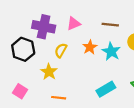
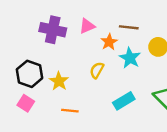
orange star: (90, 47) -> (109, 42), moved
black hexagon: (23, 49) -> (29, 74), moved
yellow semicircle: (61, 50) -> (97, 70), moved

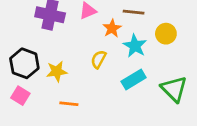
yellow star: (59, 81) -> (57, 71), turned 30
cyan rectangle: (124, 101) -> (134, 79), moved

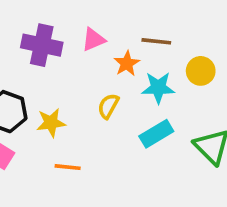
cyan star: (135, 46) -> (158, 88), turned -30

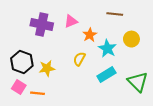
brown line: (156, 41) -> (115, 14), moved
cyan star: (158, 88) -> (107, 48), turned 30
orange line: (68, 167) -> (38, 93), moved

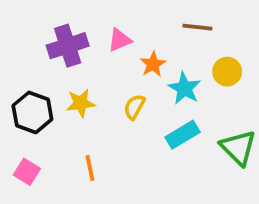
purple cross: (42, 24) -> (68, 46), turned -30
yellow star: (47, 68) -> (81, 103), moved
pink square: (19, 87) -> (27, 172), moved
orange line: (38, 93) -> (90, 168), moved, turned 72

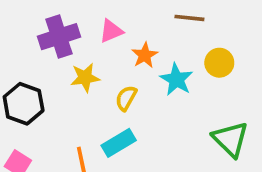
yellow star: (81, 103) -> (85, 78), moved
cyan rectangle: (183, 135) -> (119, 143), moved

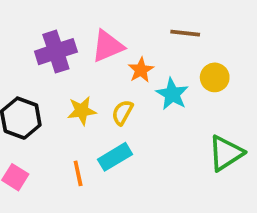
pink triangle: (111, 31) -> (108, 46), size x1.4
yellow star: (85, 78) -> (82, 111), moved
green triangle: (230, 139) -> (226, 153), turned 42

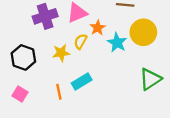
yellow circle: (215, 77) -> (143, 32), size x1.5
yellow semicircle: (122, 113) -> (81, 41), moved

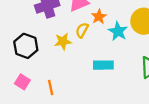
cyan rectangle: (82, 81) -> (103, 65), moved, turned 30
orange line: (59, 92) -> (51, 88), moved

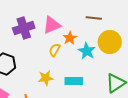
yellow star: (63, 41) -> (46, 78), moved

